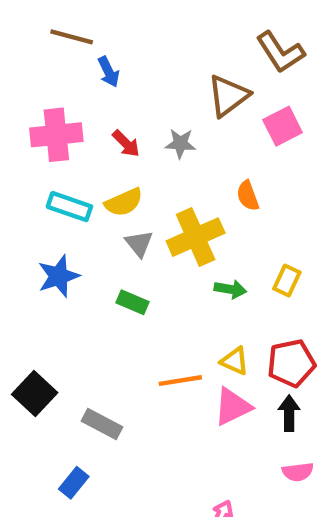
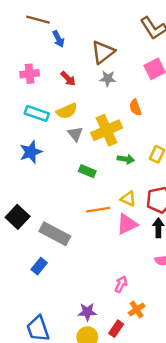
brown triangle: (228, 96) -> (103, 52), moved
pink cross: (56, 135) -> (30, 74), size x0.7
gray star: (180, 144) -> (108, 79), moved
green rectangle: (132, 302) -> (87, 171), moved
gray rectangle: (102, 424) -> (55, 234), size x1.4

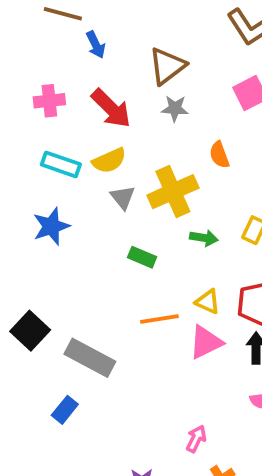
red arrow: (68, 79) -> (111, 108), size x1.6

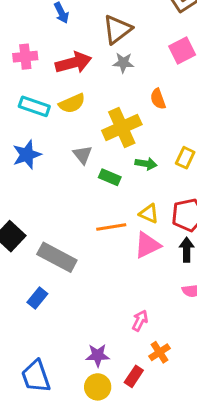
red arrow: (111, 108) -> (74, 63), turned -60
gray triangle: (123, 197) -> (83, 155), moved
green rectangle: (142, 257) -> (110, 177), moved

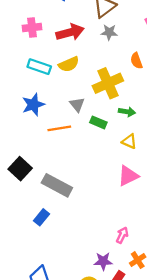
yellow triangle: (149, 213) -> (129, 141), moved
orange line: (111, 227) -> (59, 128), moved
purple star: (98, 355) -> (103, 261), moved

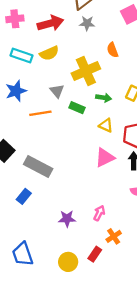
purple star: (103, 261) -> (67, 219), moved

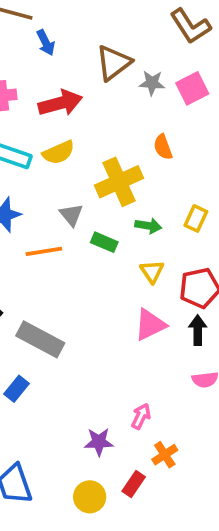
gray star: (87, 23) -> (152, 83), moved
yellow triangle: (106, 125) -> (152, 272), turned 32
purple star: (67, 219) -> (99, 442), moved

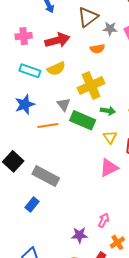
orange semicircle: (163, 147) -> (97, 49), moved, turned -80
green rectangle: (104, 242) -> (83, 120), size x1.6

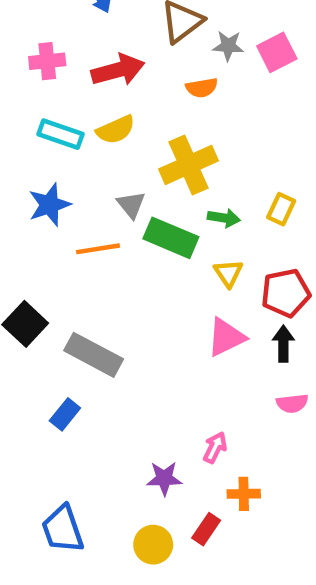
orange cross: (117, 242) -> (244, 494), turned 32

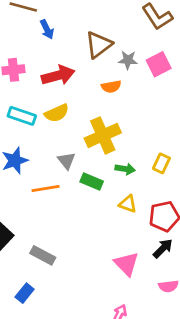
green rectangle: (171, 238) -> (92, 181), size x0.7
yellow triangle: (228, 273) -> (128, 204), turned -36
pink triangle: (226, 337) -> (126, 264), moved, turned -48
black arrow: (283, 344) -> (163, 248), turned 45
gray rectangle: (94, 355) -> (43, 255), size x0.7

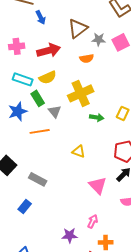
green rectangle: (92, 181) -> (38, 98), moved, turned 35
yellow triangle: (128, 204) -> (79, 151), moved

